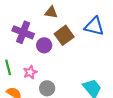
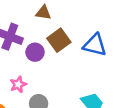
blue triangle: (94, 26) -> (95, 45), moved

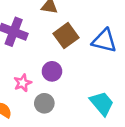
purple circle: (35, 52) -> (52, 71), moved

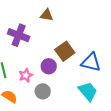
brown square: (66, 36) -> (65, 51), moved
blue triangle: (104, 41) -> (91, 62), moved

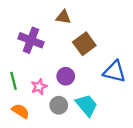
brown square: (65, 51) -> (84, 44), moved
cyan trapezoid: (88, 91) -> (87, 105), moved

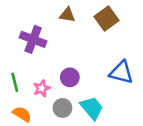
brown square: (84, 44) -> (107, 19), moved

